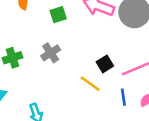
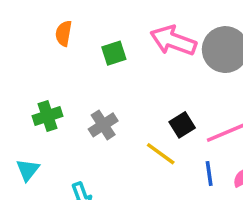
gray cross: (51, 53) -> (103, 125), moved

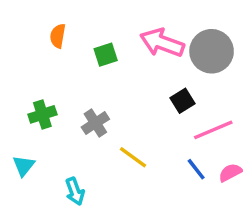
black square: (182, 125) -> (183, 101), moved
yellow line: (161, 154) -> (133, 157), moved
blue line: (209, 173) -> (196, 169), turned -30

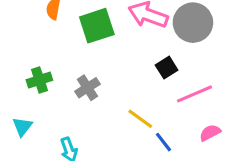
green square: (106, 55) -> (97, 26), size x1.6
yellow line: (133, 157) -> (140, 119), moved
blue line: (196, 169) -> (163, 142), moved

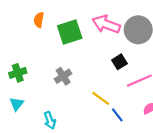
green cross: (39, 80) -> (18, 73), moved

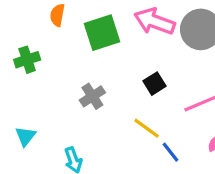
black square: (119, 62) -> (155, 84), moved
green cross: (18, 73) -> (27, 60), moved

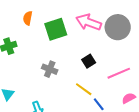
gray cross: (92, 96) -> (50, 69), turned -35

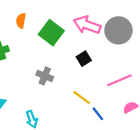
green square: (56, 29) -> (51, 33), turned -35
black square: (89, 61) -> (84, 59), moved

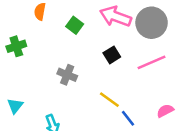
green square: (51, 33) -> (75, 25), size x0.6
pink line: (120, 80) -> (152, 62), moved

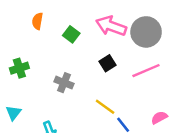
green cross: (16, 46) -> (19, 68), moved

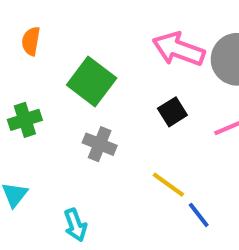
orange semicircle: (37, 21) -> (31, 41), moved
green square: (71, 34) -> (92, 82), moved, size x1.6

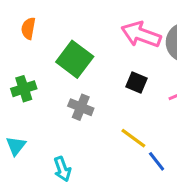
black square: (172, 112) -> (136, 82), turned -35

